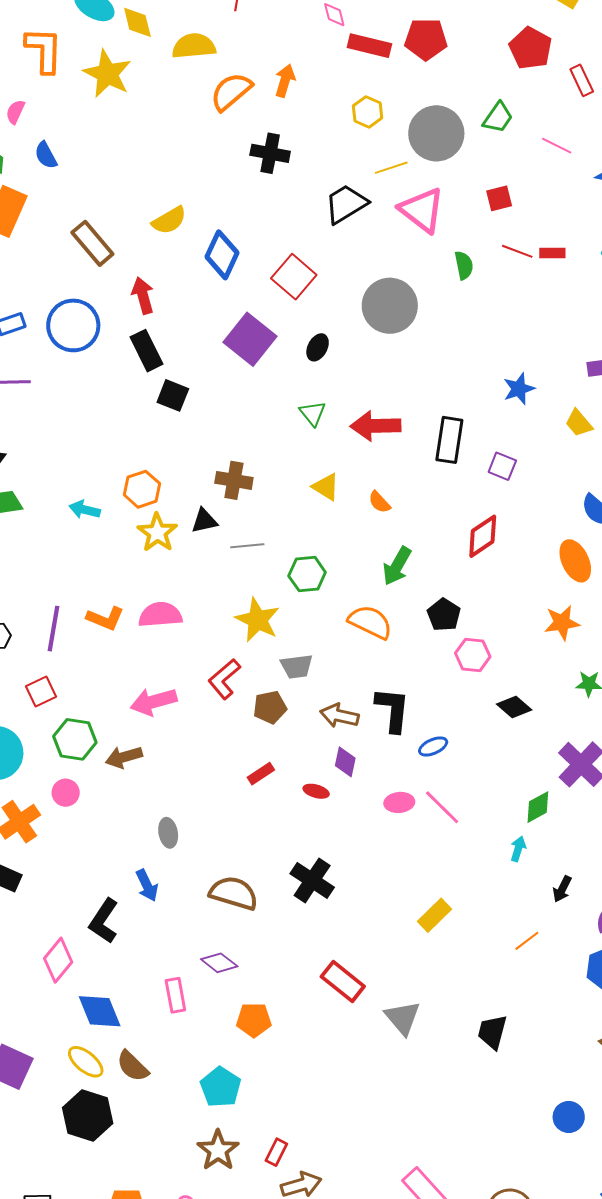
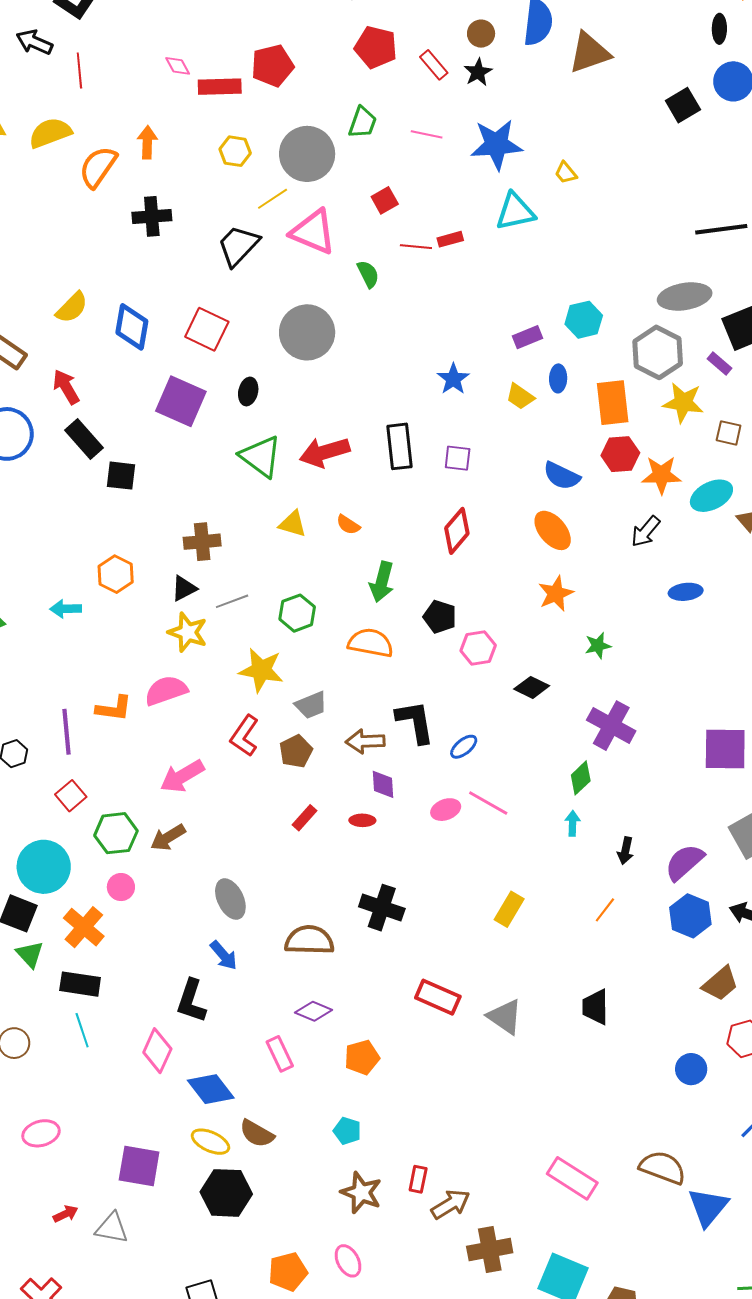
green triangle: (313, 413) -> (261, 456), size x1.6
yellow star: (157, 533) -> (188, 632), moved
gray ellipse: (168, 833) -> (230, 899), size x1.4
cyan pentagon: (221, 1087) -> (347, 1131), size x0.7

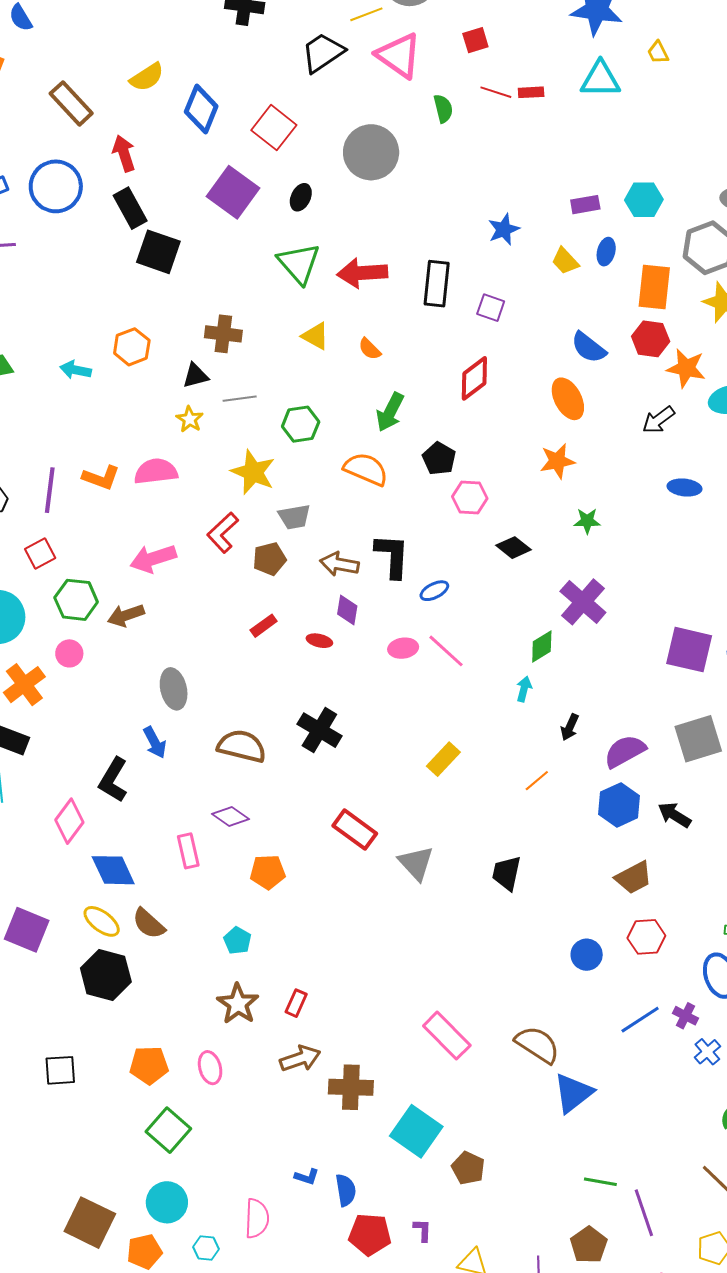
black square: (121, 476) -> (158, 252), size x1.4
yellow star: (188, 632) -> (190, 419), size x0.7
brown arrow: (451, 1204) -> (300, 1059), moved

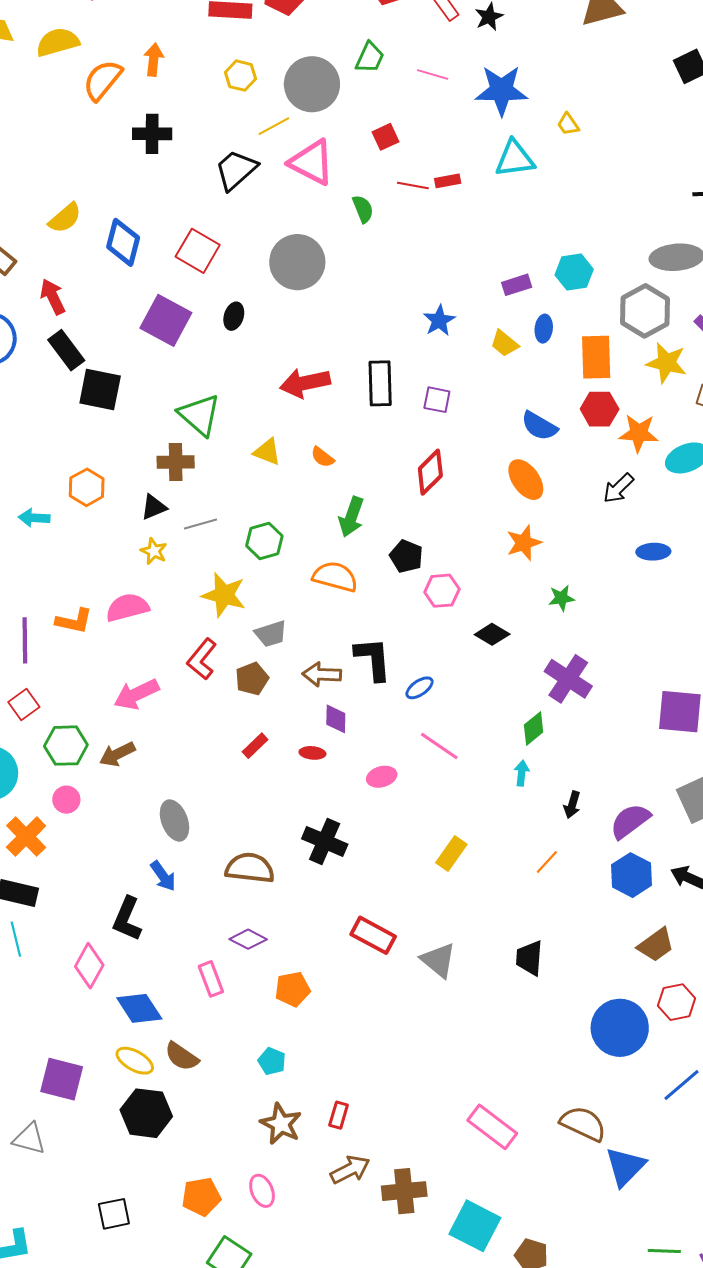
green triangle: (299, 263) -> (199, 415), moved
pink ellipse: (403, 648) -> (382, 777), moved
blue circle: (587, 955) -> (620, 1028), size x1.8

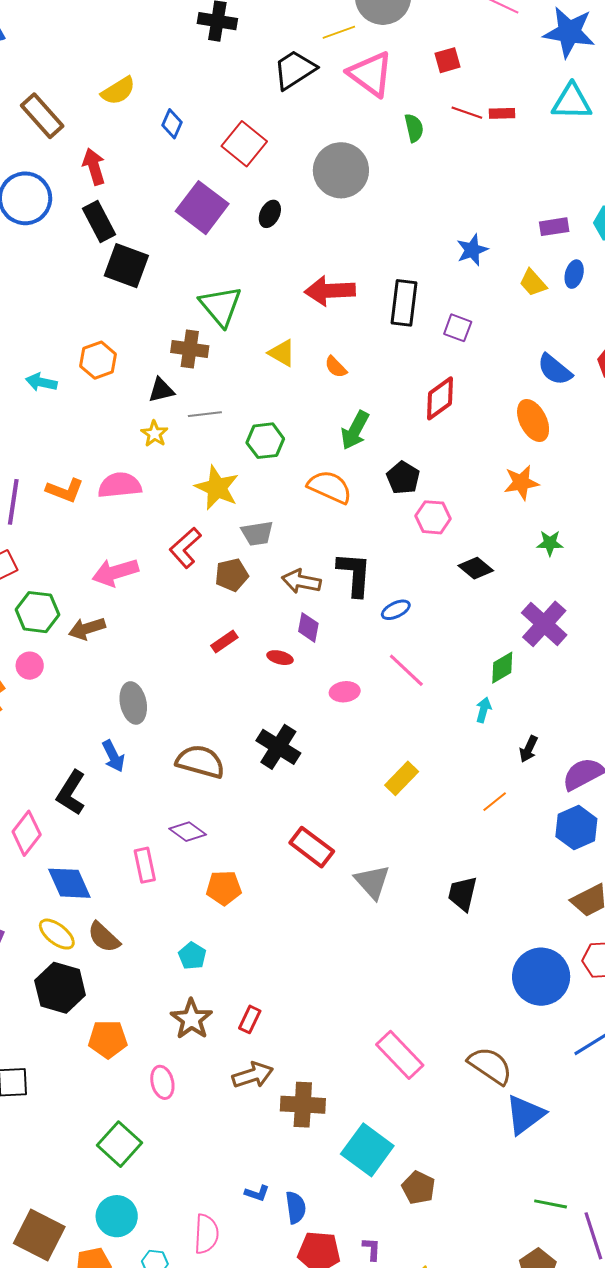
blue diamond: (123, 242) -> (172, 124), size x0.6
orange pentagon: (201, 1197) -> (108, 1039), moved

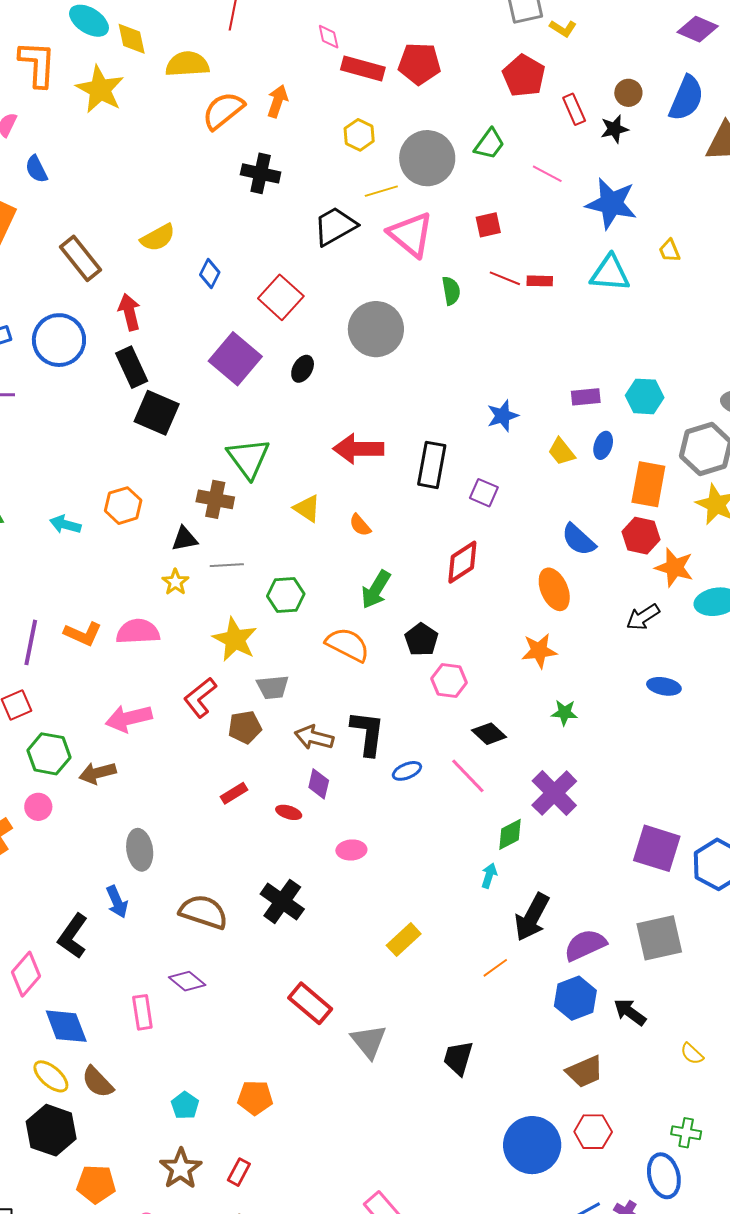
pink line: (406, 670) -> (468, 776), moved
black arrow: (529, 749) -> (532, 917), size x1.8
orange pentagon: (224, 888) -> (255, 1098), moved

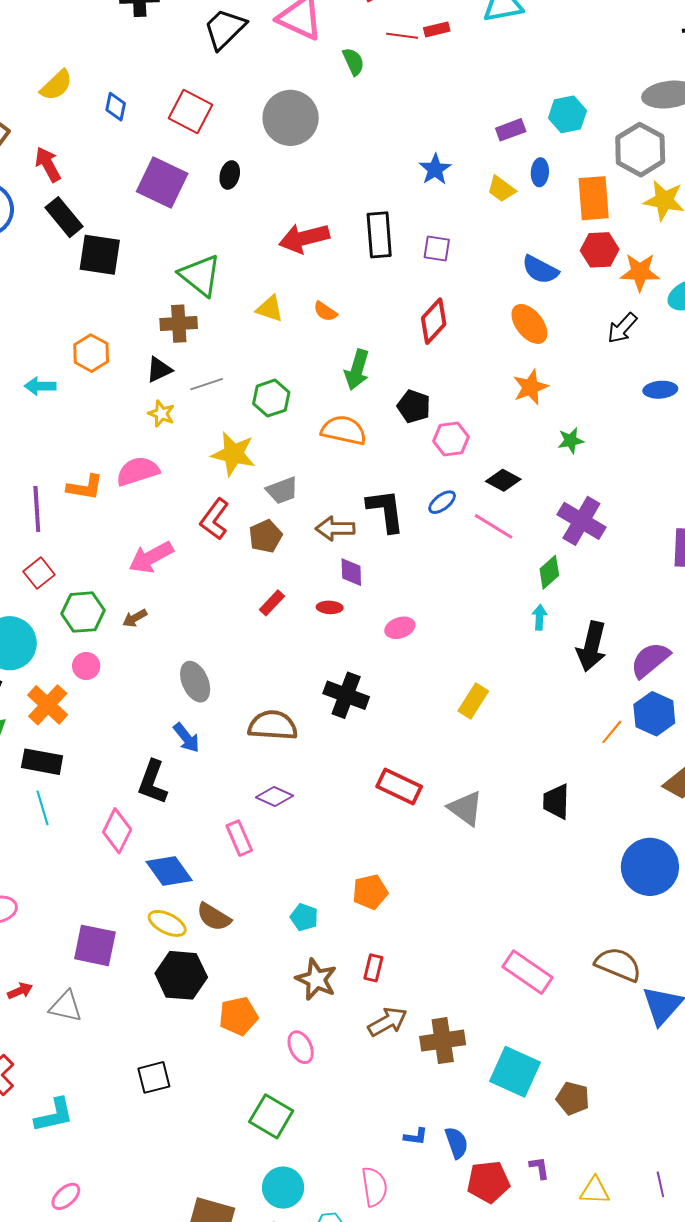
blue ellipse: (407, 771) -> (442, 502), moved
brown arrow: (98, 773) -> (135, 618), size x0.7
orange line: (495, 968) -> (612, 732), moved

